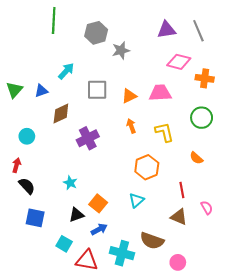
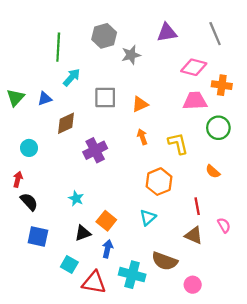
green line: (54, 20) -> (58, 47), moved
purple triangle: (166, 30) -> (167, 33), moved
pink trapezoid: (160, 93) -> (195, 101), moved
blue arrow: (99, 229) -> (107, 249), turned -49

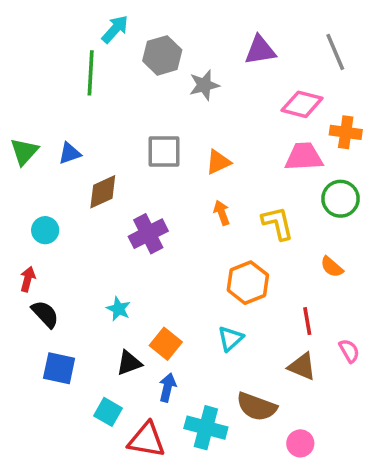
cyan arrow: (72, 77) -> (115, 29), moved

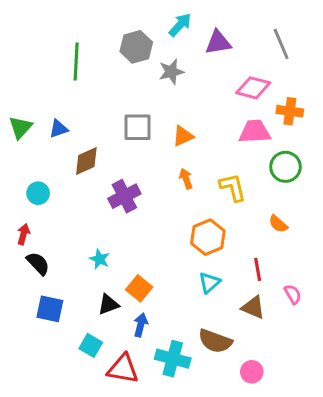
cyan arrow: (115, 29) -> (180, 25), moved
cyan triangle: (230, 339) -> (209, 282), moved

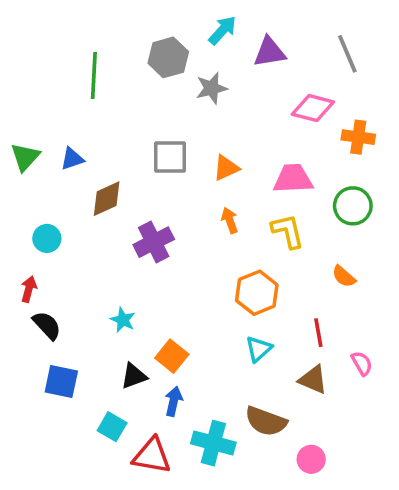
pink trapezoid: (255, 132) -> (293, 179), moved

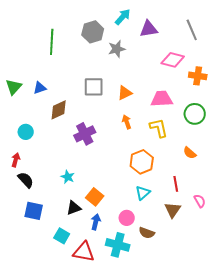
brown triangle: (313, 380) -> (173, 210), turned 42
brown semicircle: (266, 421) -> (147, 233), size x0.7
pink circle: (311, 459) -> (127, 218), moved

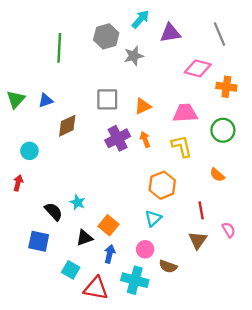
purple cross: (85, 134) -> (118, 138), moved
black semicircle: (26, 180) -> (54, 212), moved
cyan triangle: (143, 193) -> (153, 218), moved

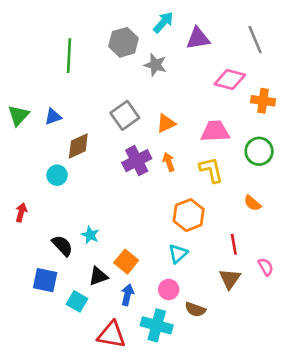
gray star: (134, 56) -> (155, 65), turned 30
gray square: (107, 99) -> (125, 115), turned -35
cyan circle: (29, 151) -> (57, 175), moved
cyan square: (71, 270) -> (77, 301), moved

